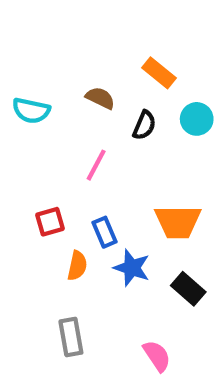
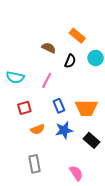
cyan semicircle: (31, 111) -> (15, 77), moved
blue rectangle: (104, 232) -> (59, 106), moved
orange semicircle: (77, 266) -> (38, 129), turned 56
blue star: (132, 268) -> (64, 130), turned -30

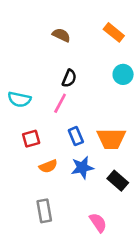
orange rectangle: (77, 36) -> (114, 32), moved
brown semicircle: (49, 48) -> (61, 35), moved
black semicircle: (70, 61) -> (69, 78), moved

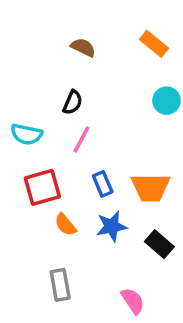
black semicircle: (69, 78) -> (73, 102), moved
red square: (31, 139) -> (42, 187), size x1.5
orange semicircle: (48, 166) -> (65, 225), turned 72

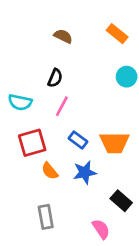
blue rectangle: (103, 184) -> (78, 140), turned -30
black rectangle: (159, 244) -> (121, 201), moved

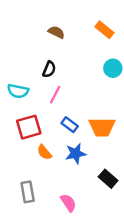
gray rectangle: (46, 217) -> (28, 192), moved
pink semicircle: (101, 229) -> (68, 203), moved

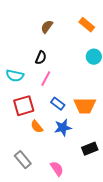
brown semicircle: (56, 32) -> (47, 27), turned -80
black rectangle: (108, 179) -> (90, 149), turned -63
gray rectangle: (28, 192) -> (23, 160), turned -30

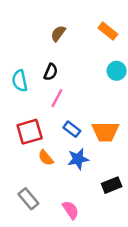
cyan semicircle: (15, 76) -> (20, 81), moved, turned 66

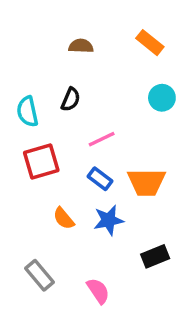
brown semicircle: (58, 34) -> (81, 46), turned 56
pink line: (57, 98) -> (102, 139), moved, turned 36
red square: (30, 132) -> (41, 162), moved

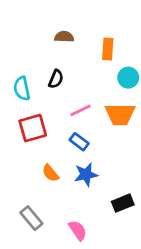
orange rectangle: (150, 43) -> (108, 49), moved, turned 55
orange trapezoid: (146, 182) -> (120, 114), moved

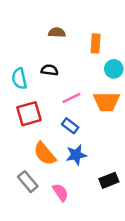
black semicircle: (56, 79) -> (50, 70), turned -105
orange semicircle: (50, 173) -> (45, 154), size x1.5
gray rectangle: (31, 218) -> (28, 182), moved
pink semicircle: (78, 230) -> (60, 192), moved

